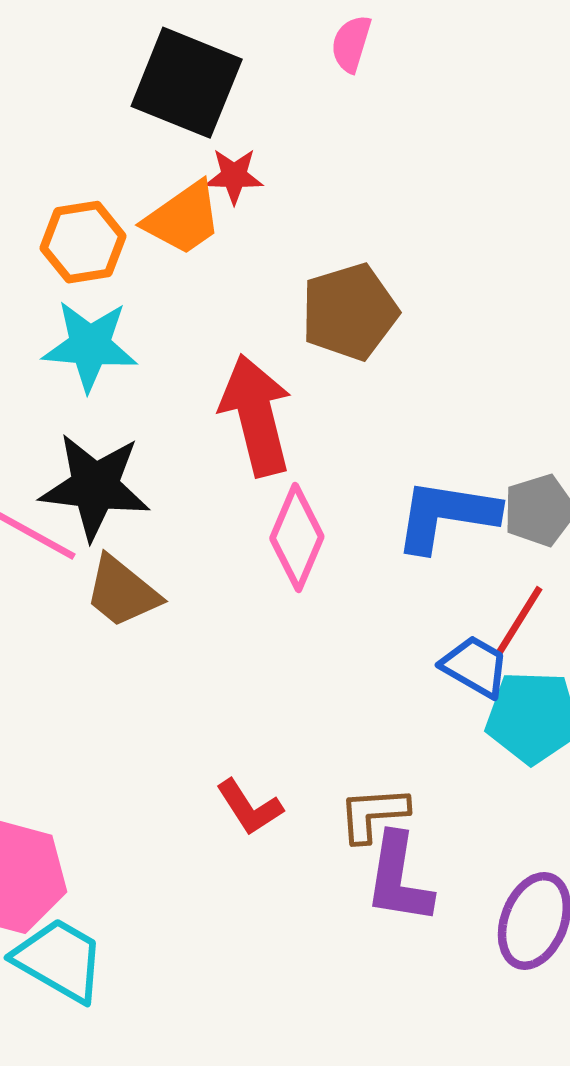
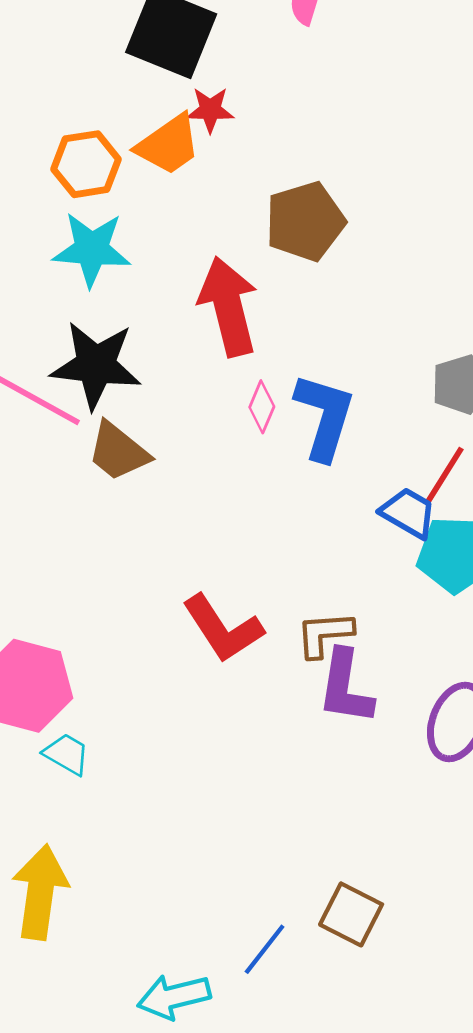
blue L-shape: (446, 515) -> (325, 417), moved, turned 98
pink diamond: (297, 537) -> (262, 407), size x0.6
red L-shape: (249, 807) -> (223, 629), size x1.5
cyan trapezoid: (59, 960) -> (67, 754), size x0.6

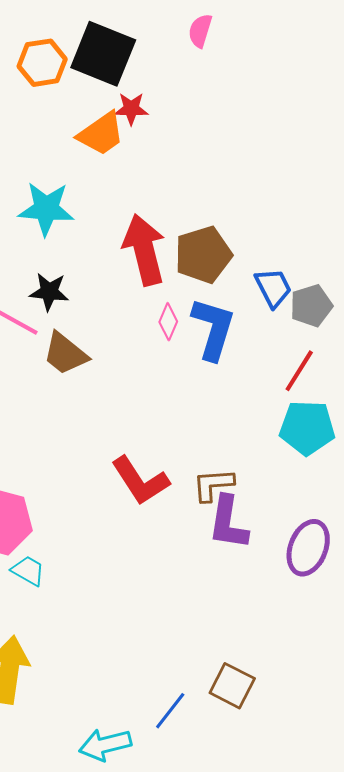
orange hexagon: (86, 164) -> (42, 63), moved
brown pentagon: (305, 221) -> (203, 255), moved
black star: (96, 365) -> (49, 292), size x0.6
blue trapezoid: (408, 513) -> (273, 288), moved, turned 33

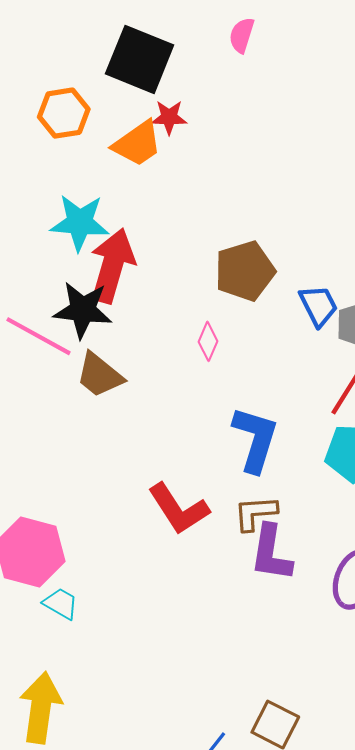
orange hexagon: (42, 63) -> (64, 113), moved
red arrow: (144, 250) -> (112, 266), moved, turned 30
black star: (49, 292) -> (83, 310), size x1.4
blue L-shape: (213, 329) -> (255, 439), moved

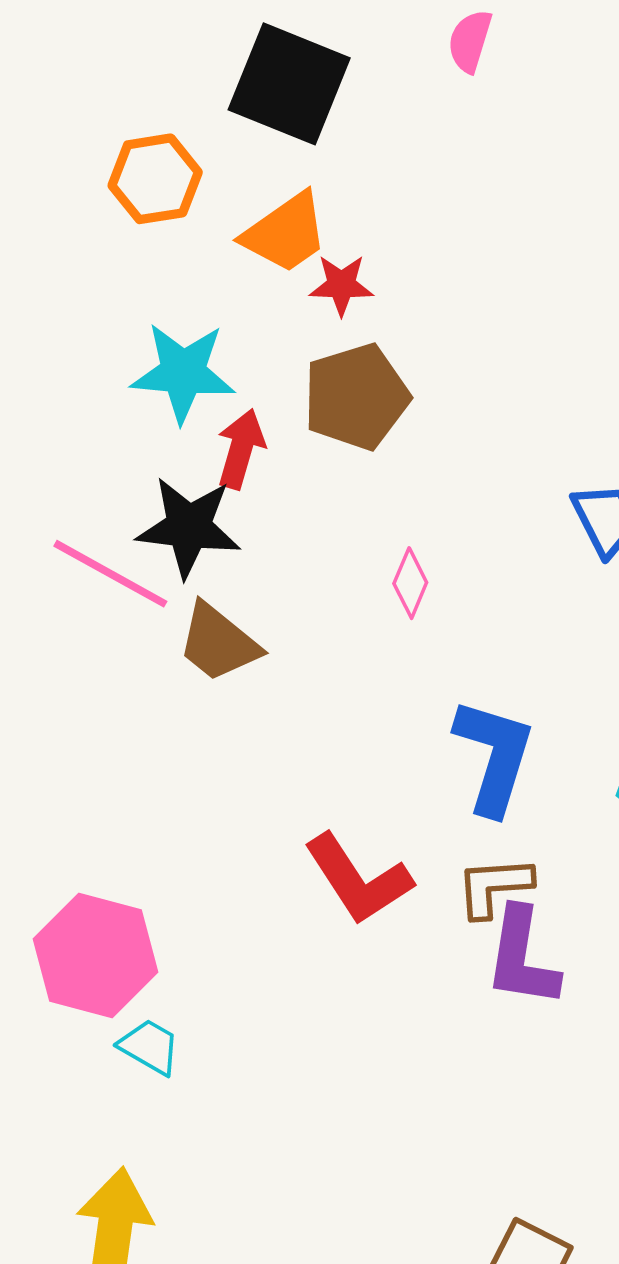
red star: (169, 117) -> (341, 285), moved
red arrow: (112, 266) -> (241, 449), size x0.6
brown pentagon: (245, 271) -> (356, 397), moved

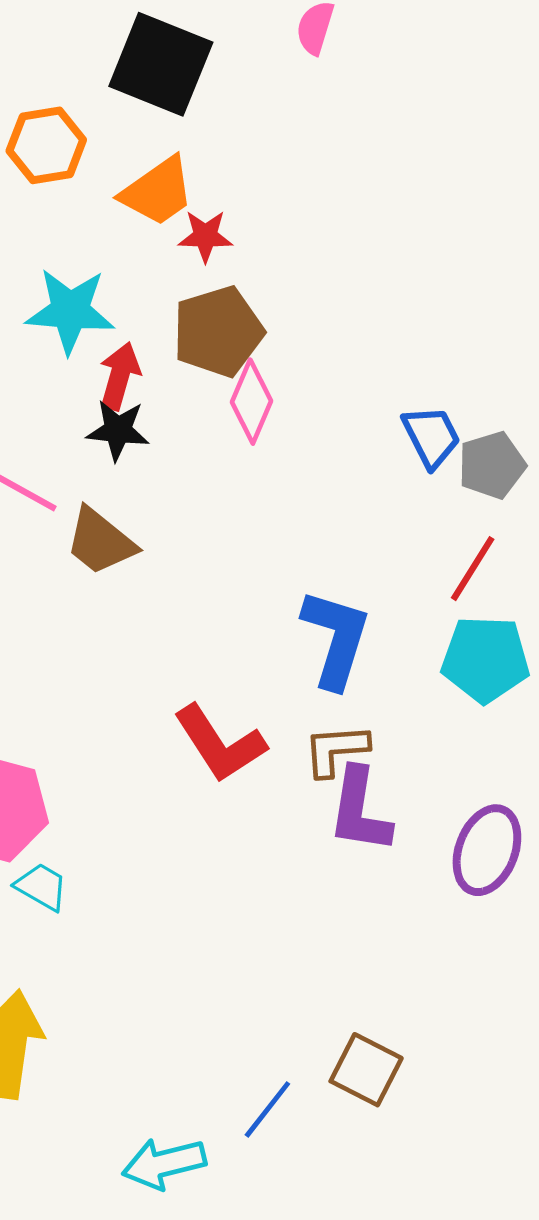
black star: (189, 527) -> (118, 430), moved, size x0.7
pink diamond: (410, 583) -> (252, 402), moved, size x1.4

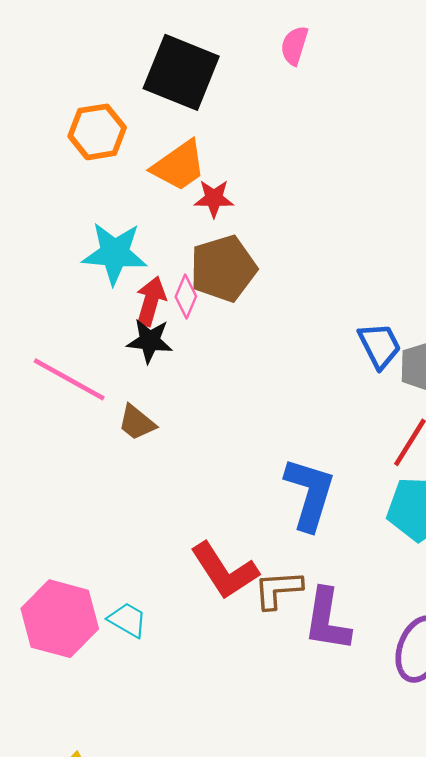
pink diamond: (252, 402) -> (186, 296), moved, size x0.7
brown trapezoid: (100, 542) -> (137, 423), size x0.7
brown L-shape: (336, 750) -> (278, 589), moved
cyan trapezoid: (42, 887) -> (127, 620), moved

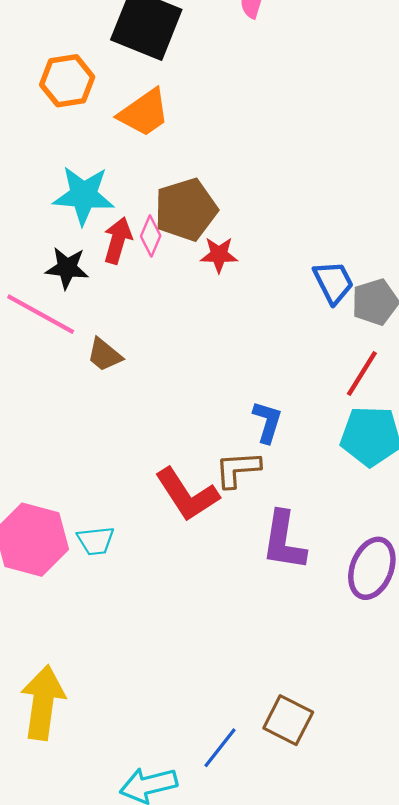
red star: (214, 198) -> (219, 255), moved
black star: (150, 341) -> (67, 268), moved
blue L-shape: (310, 494) -> (267, 422), size x0.6
brown L-shape: (278, 589) -> (238, 469), moved
cyan trapezoid: (127, 620) -> (96, 541), turned 144

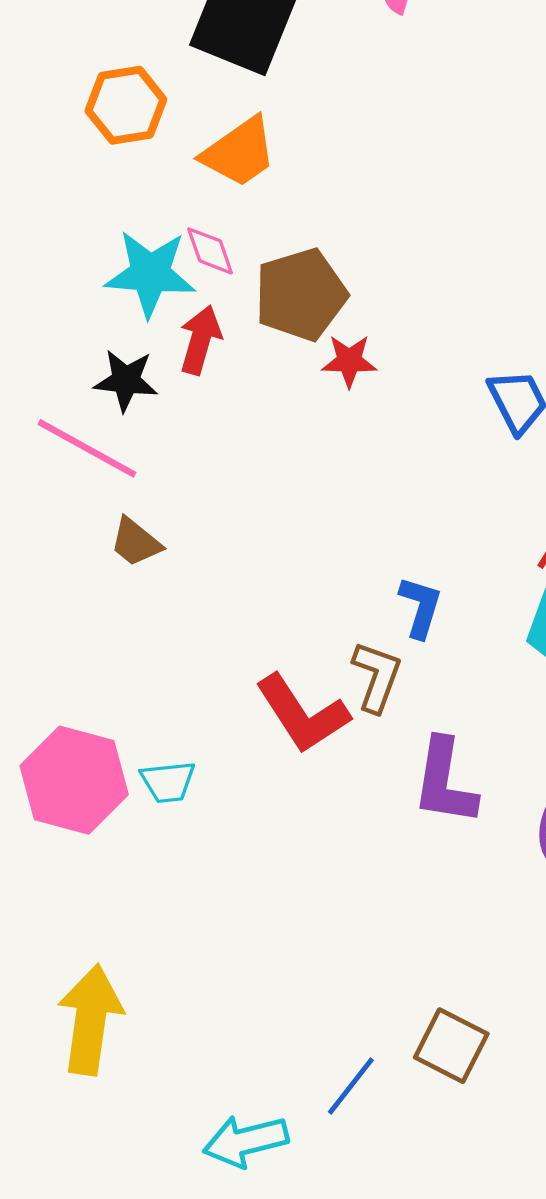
pink diamond: (151, 236) -> (210, 251), moved, turned -42
brown trapezoid: (104, 355) -> (136, 542), moved
brown L-shape: (238, 469) -> (377, 677), turned 114

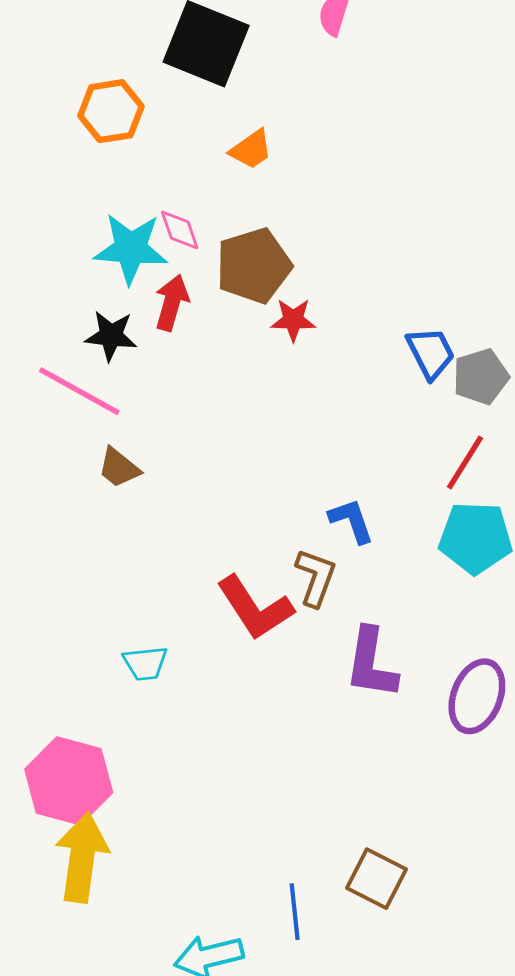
orange trapezoid: (239, 152) -> (251, 149), moved, size x0.7
blue L-shape: (420, 607) -> (351, 521), turned -36
pink hexagon: (74, 780) -> (69, 781), moved
blue line: (351, 1086) -> (295, 912), turned -44

